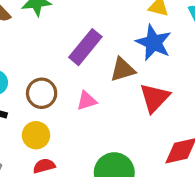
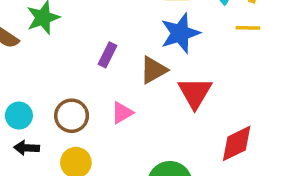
blue star: (154, 43) -> (180, 33), turned -30
purple rectangle: (85, 47) -> (108, 55), size x0.6

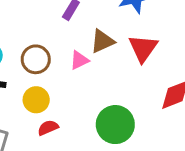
brown triangle: (153, 70) -> (102, 41), moved

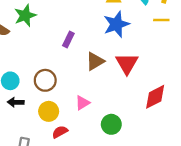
pink triangle: (79, 60) -> (82, 103), moved
green circle: (115, 125) -> (111, 124), size x0.7

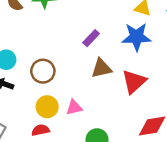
purple rectangle: (68, 40) -> (91, 38), moved
yellow circle: (49, 111) -> (47, 107), moved

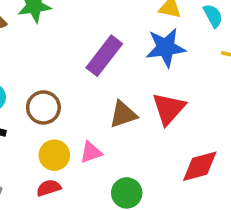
purple rectangle: (91, 38) -> (104, 56), size x1.6
brown triangle: (101, 68) -> (123, 114), moved

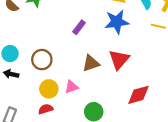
purple rectangle: (104, 56) -> (79, 27), size x0.6

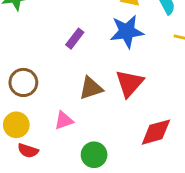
yellow circle: (49, 89) -> (16, 125), moved
red semicircle: (46, 109) -> (28, 151), turned -144

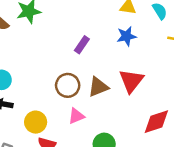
blue star: (127, 31) -> (127, 36), size x0.7
brown circle: (23, 82) -> (68, 85), moved

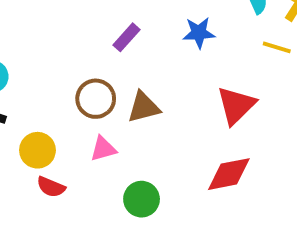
red triangle: (131, 81) -> (236, 105), moved

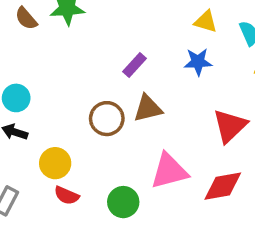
brown triangle: (144, 107) -> (148, 108), moved
pink triangle: (103, 149) -> (169, 171), moved, size x1.6
green circle: (142, 199) -> (123, 202), moved

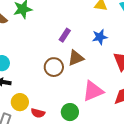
blue star: (198, 62) -> (100, 37), moved
yellow circle: (55, 163) -> (20, 102), moved

